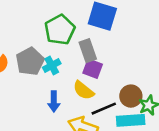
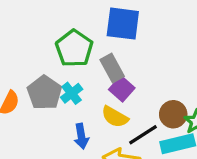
purple square: (93, 69) -> (122, 89), turned 30

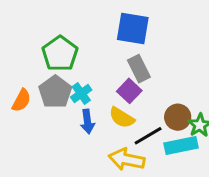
green pentagon: (74, 48) -> (60, 54), moved
gray rectangle: (112, 68) -> (139, 69), moved
blue arrow: (81, 136) -> (87, 122), moved

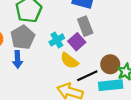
cyan cross: (81, 94) -> (57, 40), moved
blue arrow: (87, 122) -> (18, 59), moved

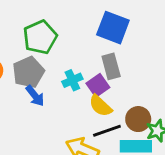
blue arrow: (18, 59) -> (35, 96), moved, turned -42
yellow semicircle: (69, 61) -> (100, 106), moved

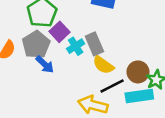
gray rectangle: (111, 66) -> (94, 44), moved
purple square: (98, 85) -> (60, 32), moved

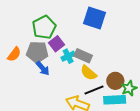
gray rectangle: (94, 44) -> (83, 56), turned -48
gray pentagon: (36, 45) -> (37, 52), turned 30

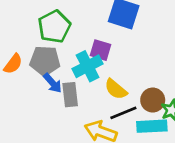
purple square: (57, 44) -> (100, 50), moved, turned -35
cyan cross: (68, 56) -> (88, 66), size x1.5
gray rectangle: (83, 56) -> (70, 95), moved, turned 60

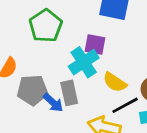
gray pentagon: (45, 61) -> (32, 90), moved
blue arrow: (53, 83) -> (53, 103), moved

